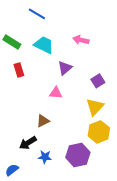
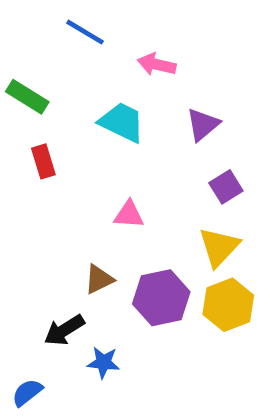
pink arrow: (81, 40) -> (157, 64), moved
cyan trapezoid: (44, 45) -> (122, 122), moved
purple triangle: (65, 68) -> (203, 124), moved
purple hexagon: (78, 155) -> (161, 298), moved

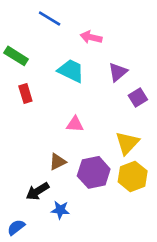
purple square: (226, 187) -> (138, 97), moved

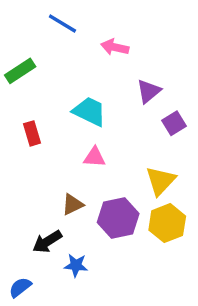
green rectangle: (16, 56) -> (20, 71), turned -65
cyan trapezoid: (71, 71) -> (89, 111), moved
red rectangle: (25, 93) -> (32, 133), moved

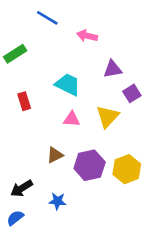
purple triangle: (149, 91) -> (113, 69), turned 30
yellow triangle: (160, 181) -> (108, 117), moved
black arrow: (47, 242) -> (22, 188), moved

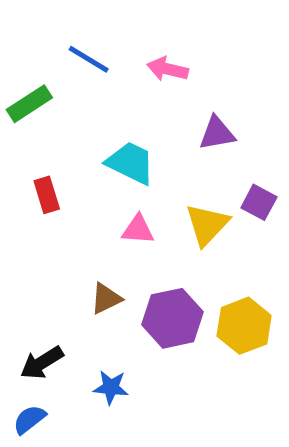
blue line: (47, 18) -> (89, 59), moved
purple square: (132, 93) -> (259, 202), moved, turned -30

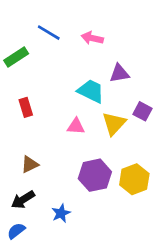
cyan trapezoid: (131, 163) -> (91, 91), moved
brown triangle: (106, 299) -> (30, 164), moved
blue star: (111, 387) -> (61, 213), turned -30

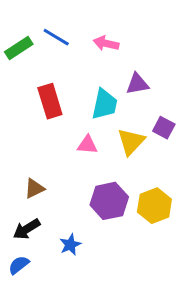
green rectangle: (16, 57) -> (19, 48), moved
cyan trapezoid: (91, 91) -> (105, 104), turned 76
red rectangle: (26, 107) -> (50, 101), moved, size x1.5

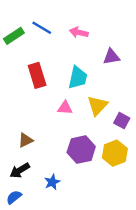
purple triangle: (137, 84) -> (111, 57), moved
purple square: (164, 128) -> (122, 121), moved

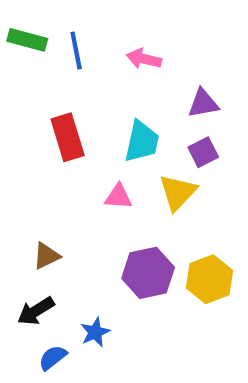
blue line: (42, 28) -> (76, 50), turned 48
green rectangle: (14, 36) -> (27, 40), moved, turned 48
purple square: (122, 121) -> (203, 152), moved, turned 35
blue semicircle: (14, 197) -> (53, 358), moved

